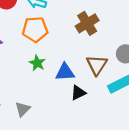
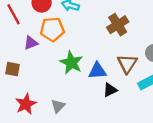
orange pentagon: (35, 29) -> (52, 29), moved
green star: (37, 63) -> (71, 63), size x1.5

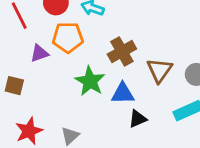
brown cross: (118, 25) -> (122, 51), moved
brown triangle: (127, 64) -> (159, 70), moved

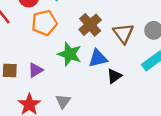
purple triangle: (39, 53) -> (35, 70), moved

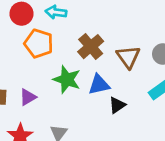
orange pentagon: (44, 23) -> (39, 43), turned 30

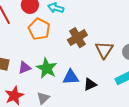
green star: (67, 79) -> (47, 68), moved
blue triangle: (99, 85) -> (71, 77), moved

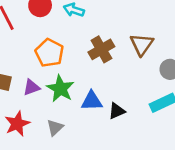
orange pentagon: (39, 29) -> (49, 53), moved
brown triangle: (104, 50) -> (142, 44), moved

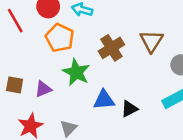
orange pentagon: (49, 53) -> (60, 38), moved
green star: (60, 89) -> (76, 72), moved

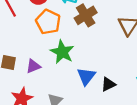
brown cross: (111, 48) -> (86, 15), moved
blue triangle: (104, 100) -> (86, 76), turned -48

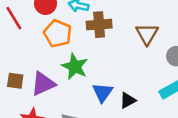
brown cross: (86, 15) -> (99, 25), turned 30
purple triangle: (33, 66) -> (43, 84), size x1.5

